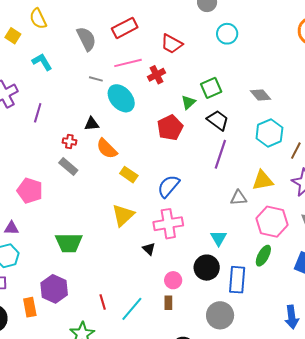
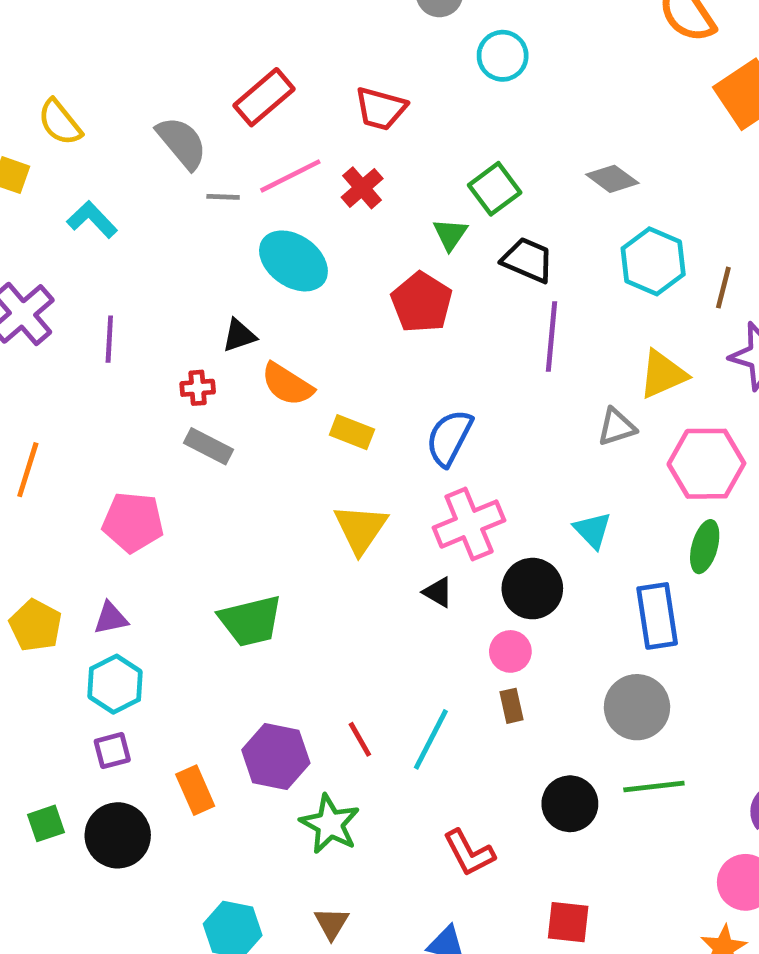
gray line: (96, 79) -> (223, 197), moved
black circle: (207, 268) -> (532, 589), moved
purple hexagon: (54, 289) -> (276, 757), moved

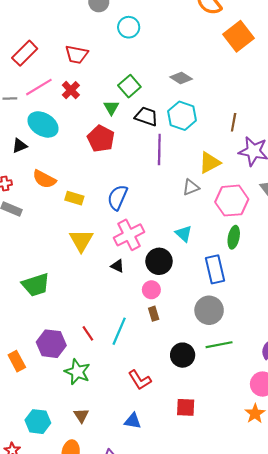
cyan hexagon: (653, 261) -> (182, 116), moved
black triangle: (239, 335) -> (20, 146), moved

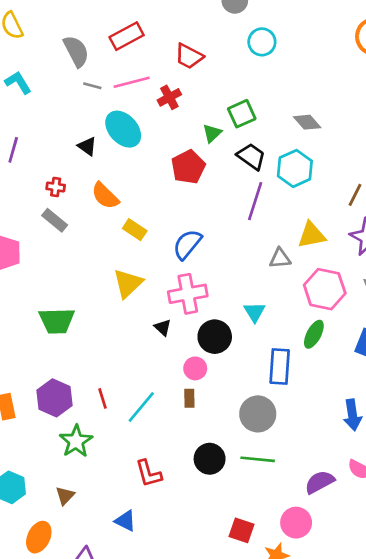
black triangle: (20, 146) -> (87, 146), turned 42
red square: (186, 407) -> (241, 530), moved

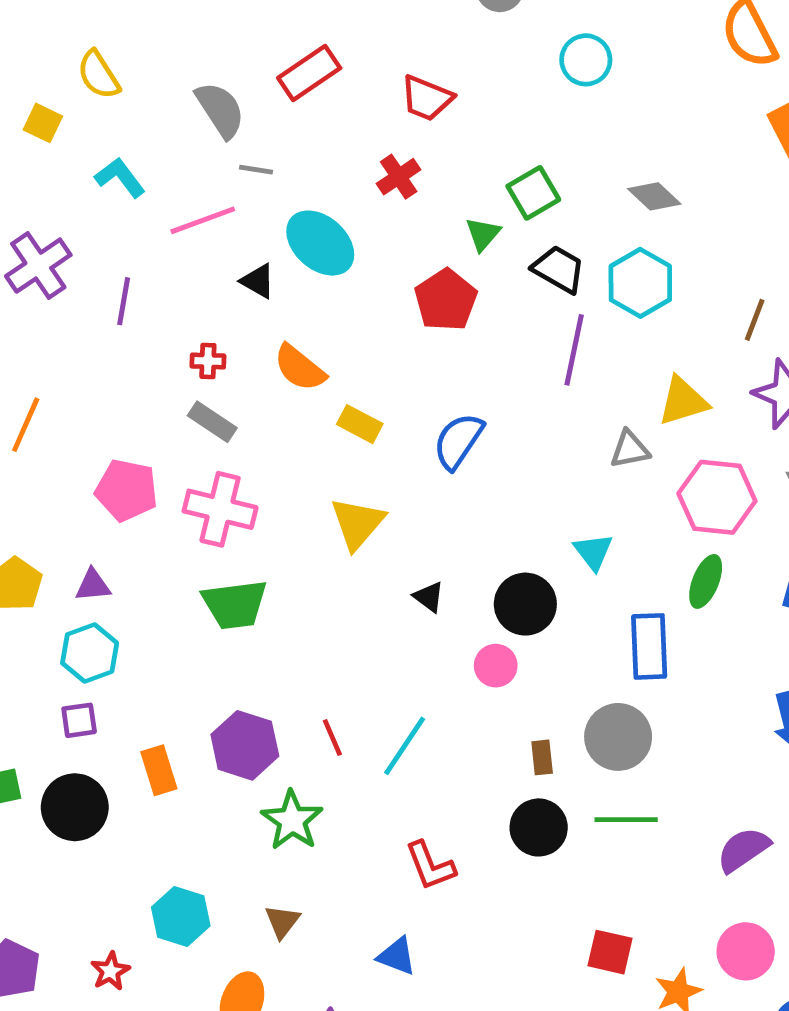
cyan circle: (262, 42) -> (586, 60), moved
pink line: (132, 82) -> (203, 220), moved
pink cross: (188, 294) -> (220, 509), moved, turned 30
brown rectangle: (189, 398) -> (542, 757), moved
pink circle: (296, 523) -> (746, 951), moved

